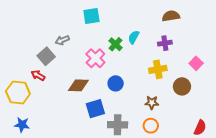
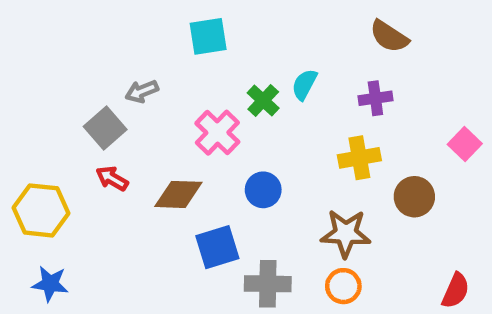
brown semicircle: (171, 16) -> (389, 36), turned -138
pink square: (196, 63) -> (465, 144), moved
red arrow: (38, 75) -> (112, 178), moved
brown star: (152, 103) -> (346, 233), size x1.5

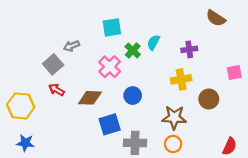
cyan square: (208, 36) -> (112, 27), moved
brown semicircle: (389, 36) -> (216, 18), moved
pink square: (465, 144) -> (234, 72), turned 35

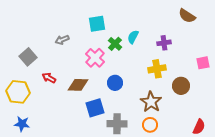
gray square: (53, 64) -> (28, 57), moved
brown star: (174, 117) -> (151, 102), turned 30

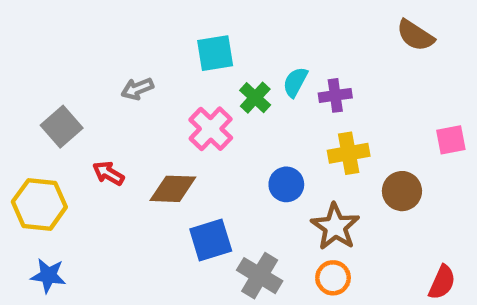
purple cross: (164, 43) -> (335, 95), moved
blue circle: (115, 83) -> (286, 184), moved
gray cross: (117, 124) -> (260, 276), turned 30

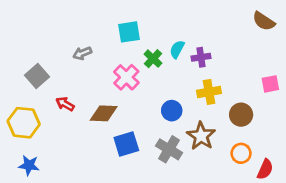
brown semicircle: (415, 35) -> (264, 21), moved
gray cross: (260, 276) -> (169, 149), moved
orange circle: (333, 278) -> (241, 153), moved

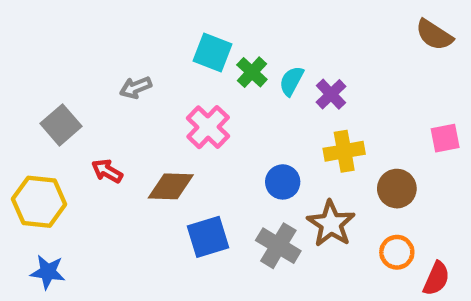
cyan square: (129, 32) -> (212, 52), turned 30
purple cross: (201, 57) -> (331, 94), turned -36
green cross: (153, 59) -> (252, 72), moved

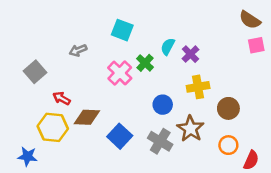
green cross: (252, 72) -> (145, 63), moved
pink square: (445, 138) -> (256, 45), moved
brown diamond: (171, 186) -> (87, 117), moved
yellow hexagon: (39, 202) -> (53, 127), moved
blue square: (208, 237) -> (120, 136), turned -30

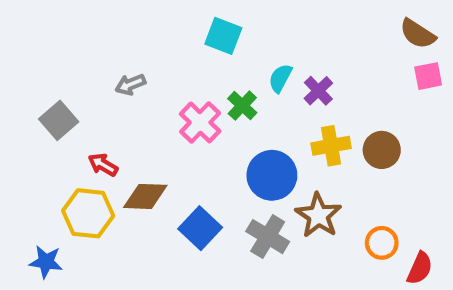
cyan square: (122, 30) -> (223, 36), moved
blue circle: (163, 105) -> (272, 175), size x1.5
brown circle: (228, 108) -> (382, 150), moved

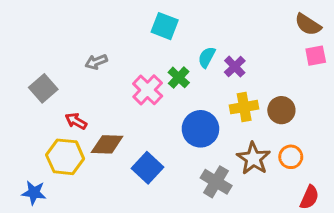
brown star: (318, 215) -> (253, 158), moved
gray cross: (268, 237) -> (216, 182), moved
orange circle: (382, 243) -> (291, 157), moved

